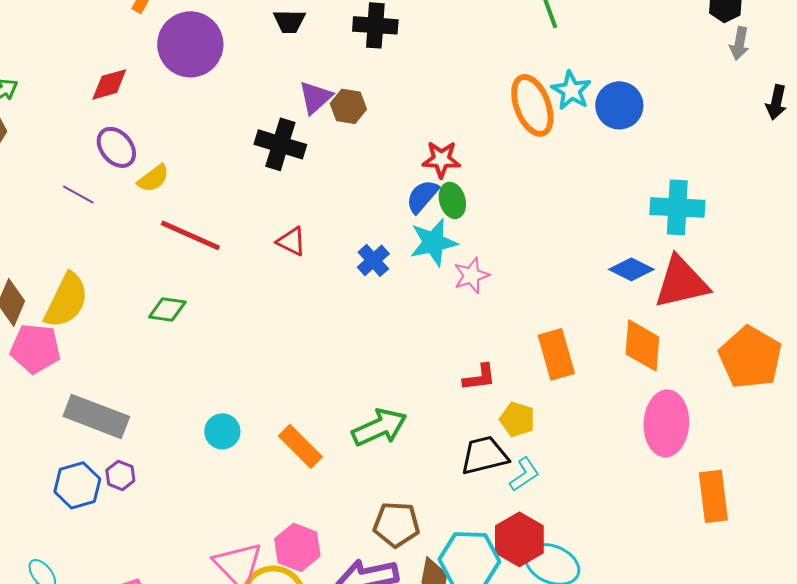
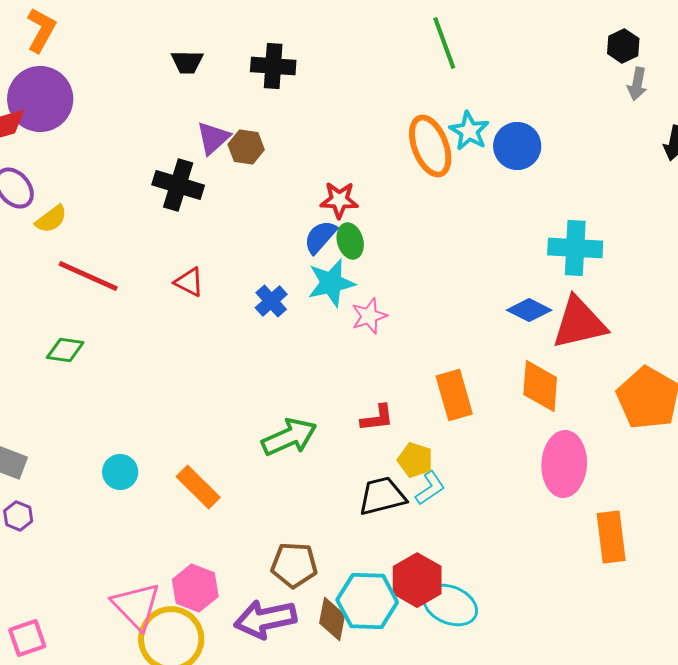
purple circle: (190, 44) -> (40, 99), moved
green arrow: (379, 427) -> (289, 437), moved
cyan L-shape: (524, 474) -> (430, 488), moved

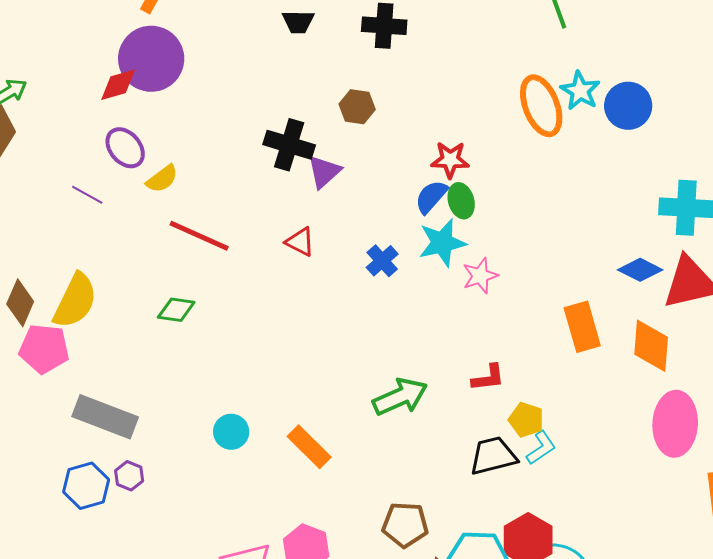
purple triangle: (213, 138) -> (324, 172), moved
orange rectangle: (454, 395) -> (582, 327), moved

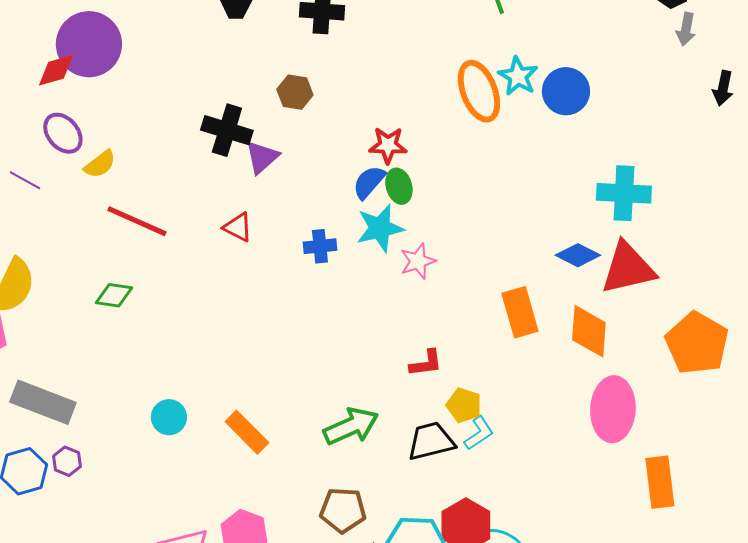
blue cross: (382, 261) -> (320, 246), turned 36
green arrow: (400, 397) -> (351, 426), moved

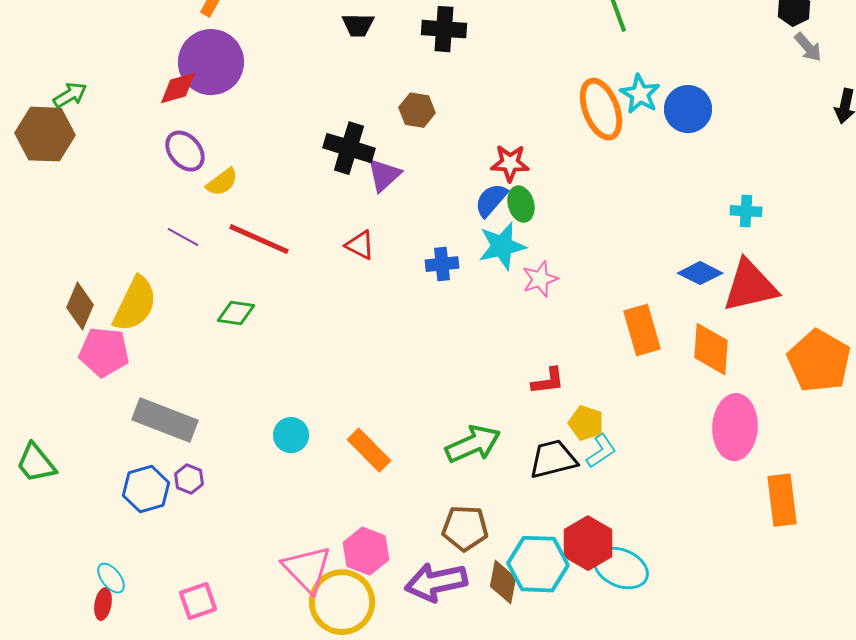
gray arrow: (686, 29) -> (808, 47), turned -52
purple line: (25, 180) -> (183, 237), moved
cyan cross: (624, 193) -> (746, 211), size x0.6

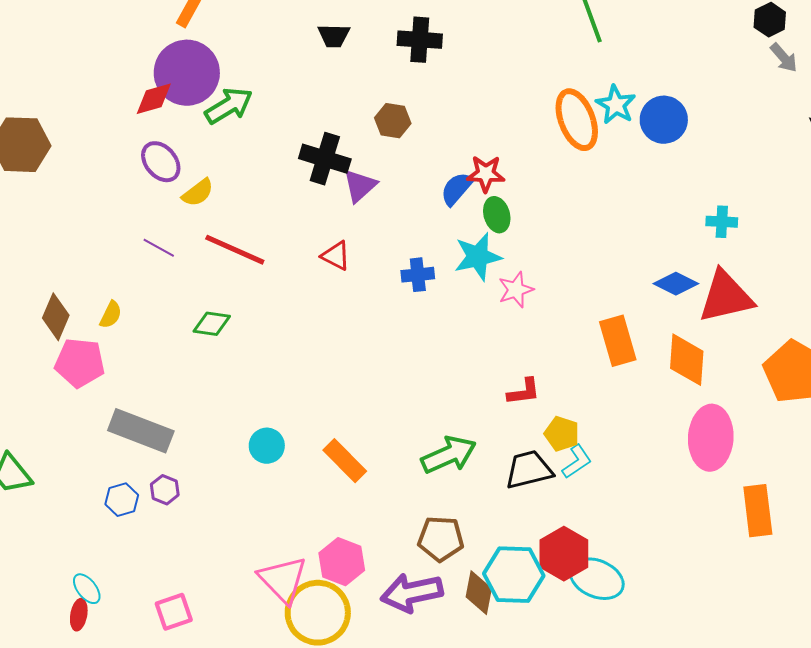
green arrow: (70, 95) -> (229, 106), moved, size x1.4
blue semicircle: (491, 200) -> (457, 189), moved
yellow semicircle: (135, 304) -> (111, 315), size x0.5
blue hexagon: (146, 489) -> (122, 500), size x0.7

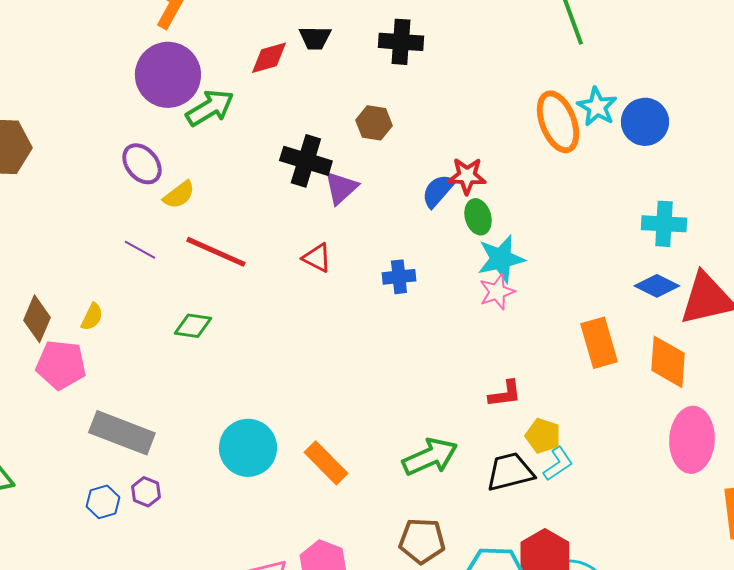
red diamond: (154, 99) -> (269, 58), moved
cyan cross: (722, 222) -> (664, 224), moved, size x1.4
cyan star: (478, 257) -> (501, 259), moved
cyan circle: (267, 446) -> (248, 448), size x1.6

